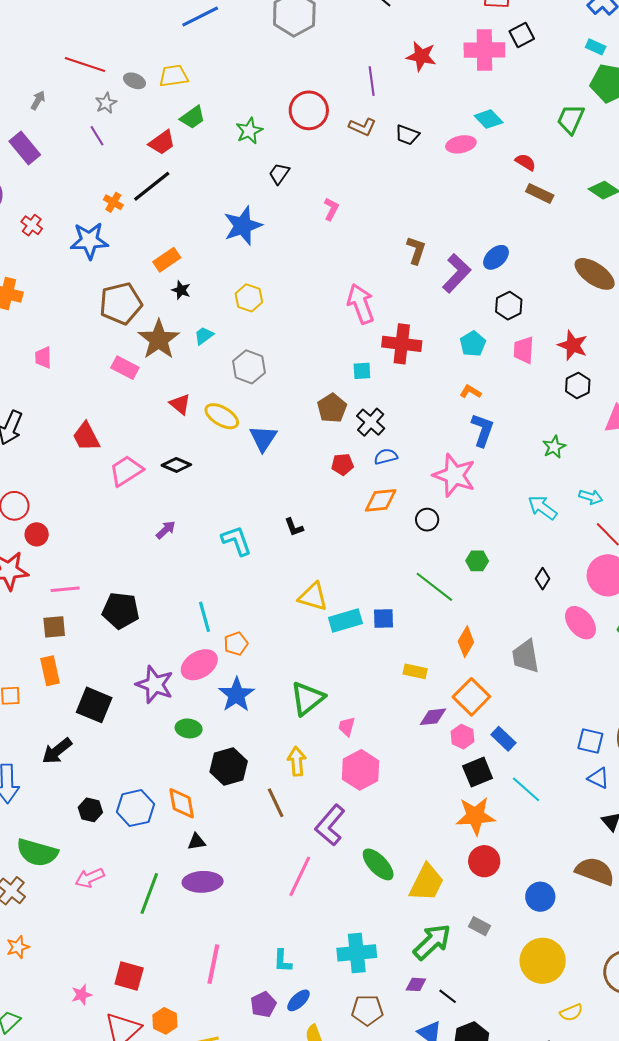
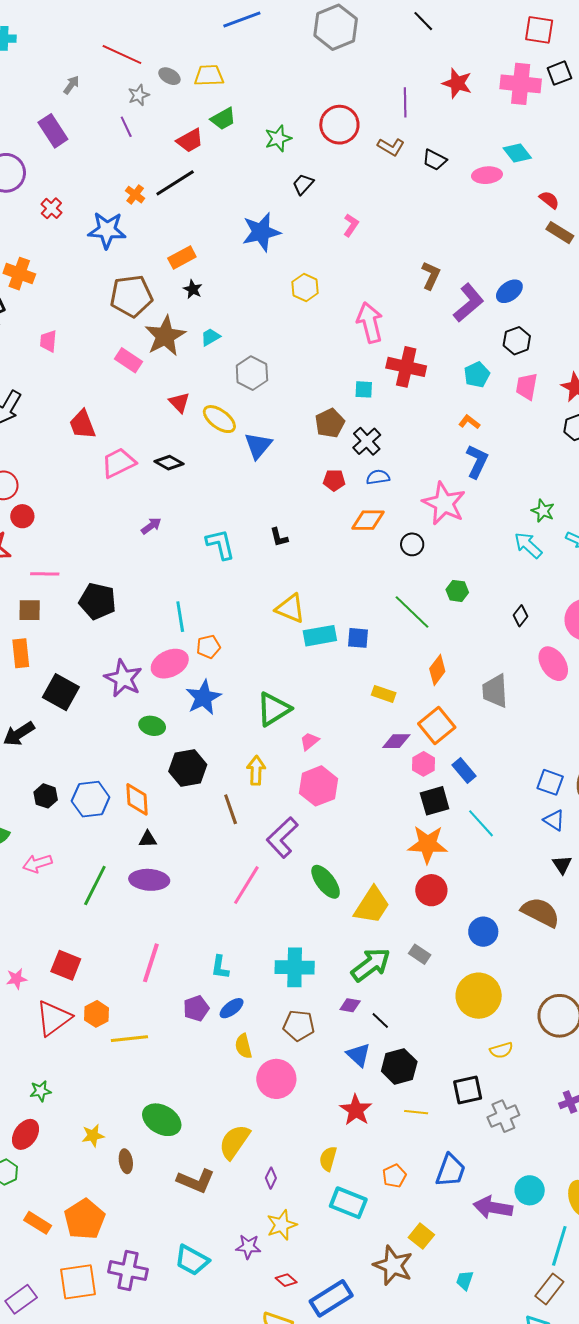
yellow hexagon: (249, 298) -> (305, 287), moved
green star: (554, 447) -> (543, 511), moved, turned -30
pink trapezoid: (347, 727) -> (309, 741), turned 30

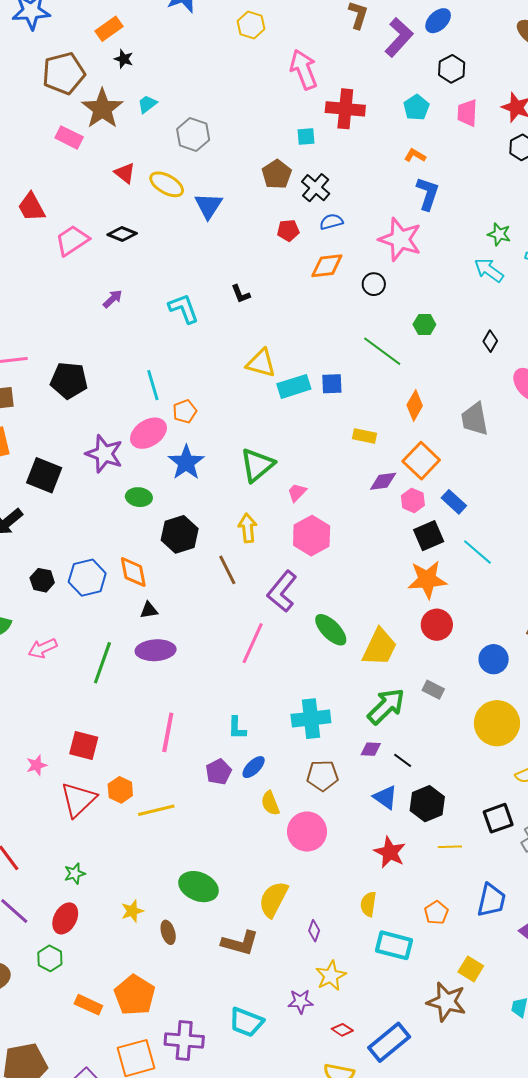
yellow hexagon: (305, 287) -> (251, 25), moved

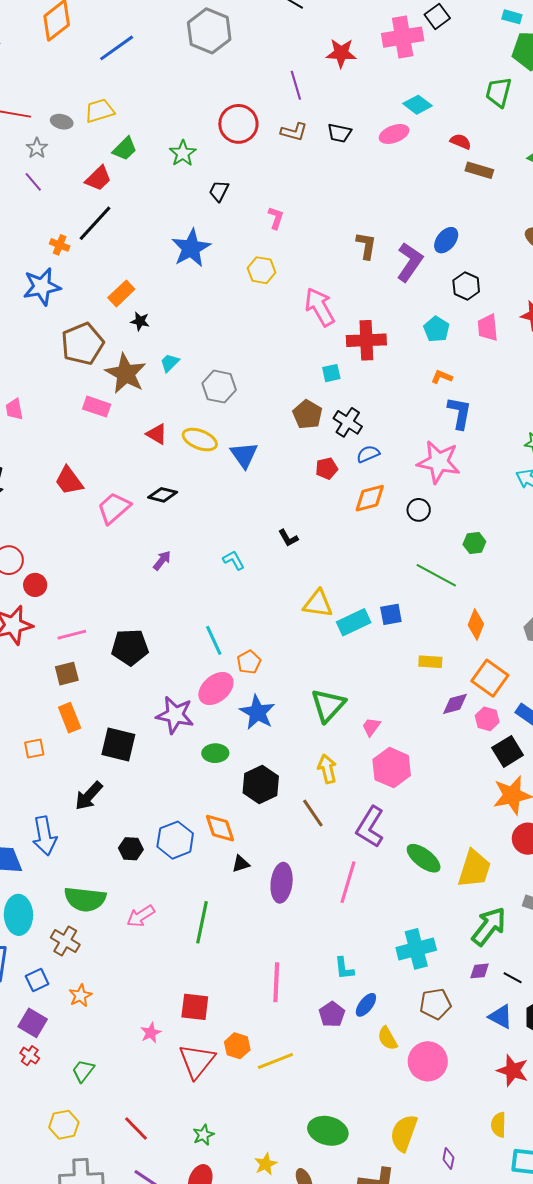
cyan L-shape: (184, 308) -> (234, 560), size x0.7
purple ellipse: (156, 650) -> (282, 883), moved, turned -72

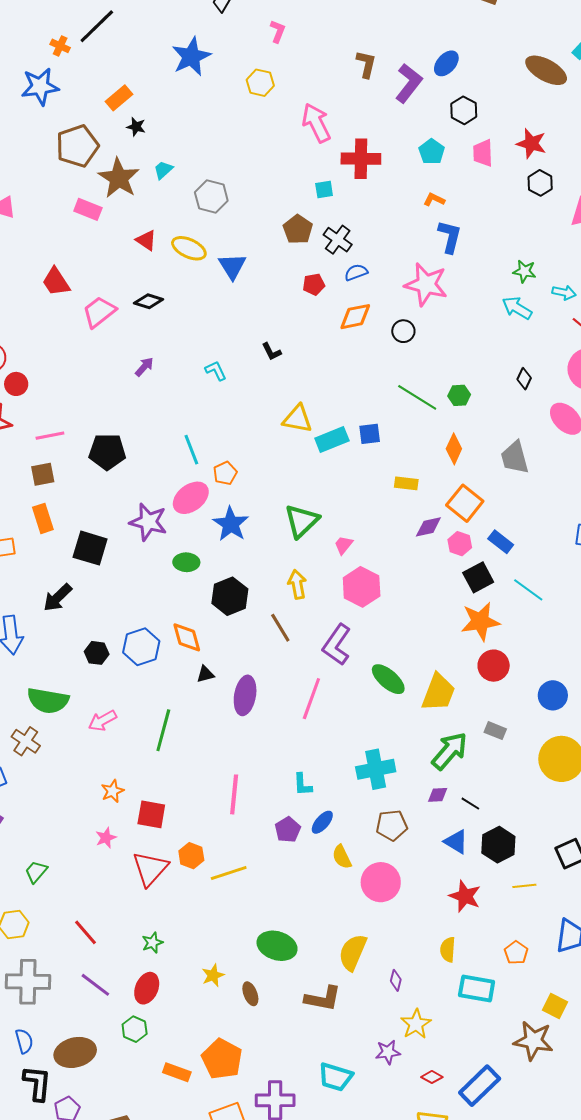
green hexagon: (474, 543) -> (459, 395), moved
orange star: (80, 996) -> (113, 791), moved

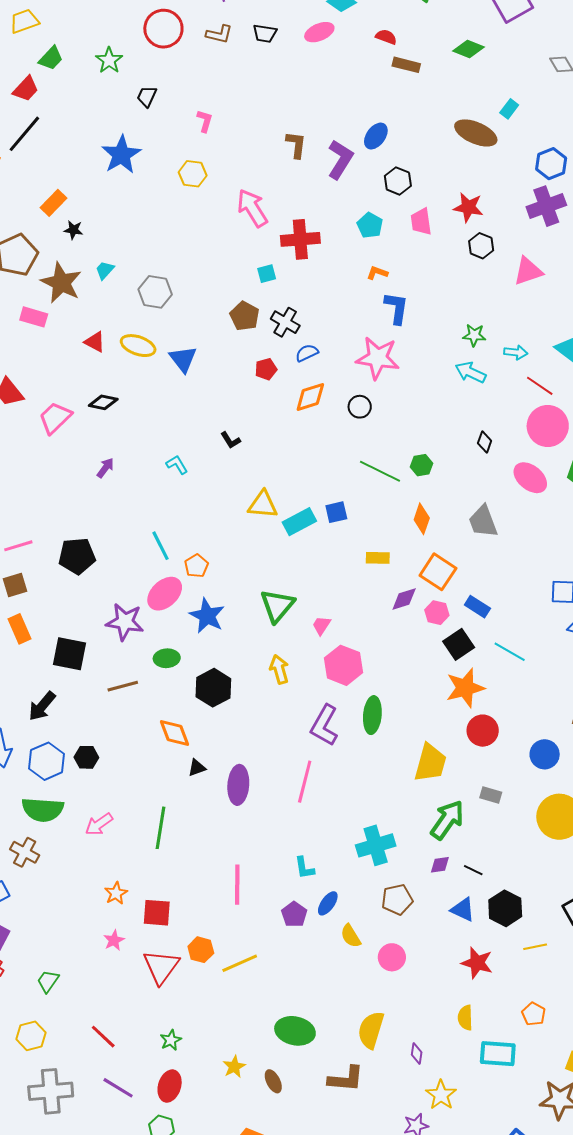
brown line: (280, 628) -> (123, 686), moved, turned -68
blue hexagon: (141, 647) -> (46, 761), moved
green ellipse: (388, 679) -> (372, 715), moved, turned 60
pink circle: (381, 882) -> (392, 957), size x0.7

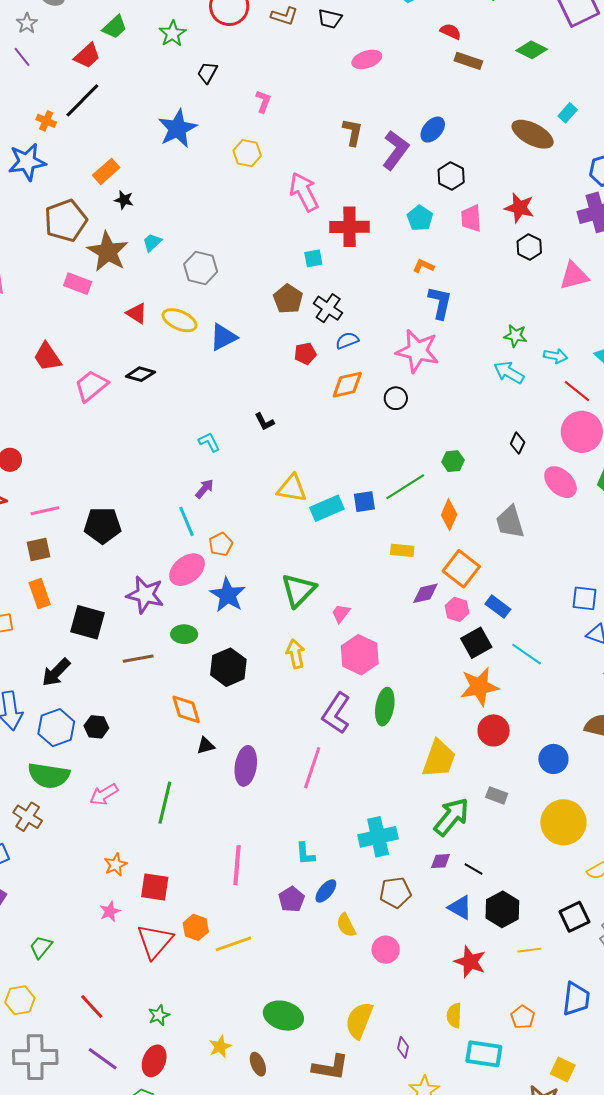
pink ellipse: (319, 32) -> (367, 59), moved
blue triangle: (183, 359) -> (223, 337), turned 36
purple arrow: (105, 468) -> (204, 489), moved
green line: (380, 471) -> (405, 487), moved, turned -63

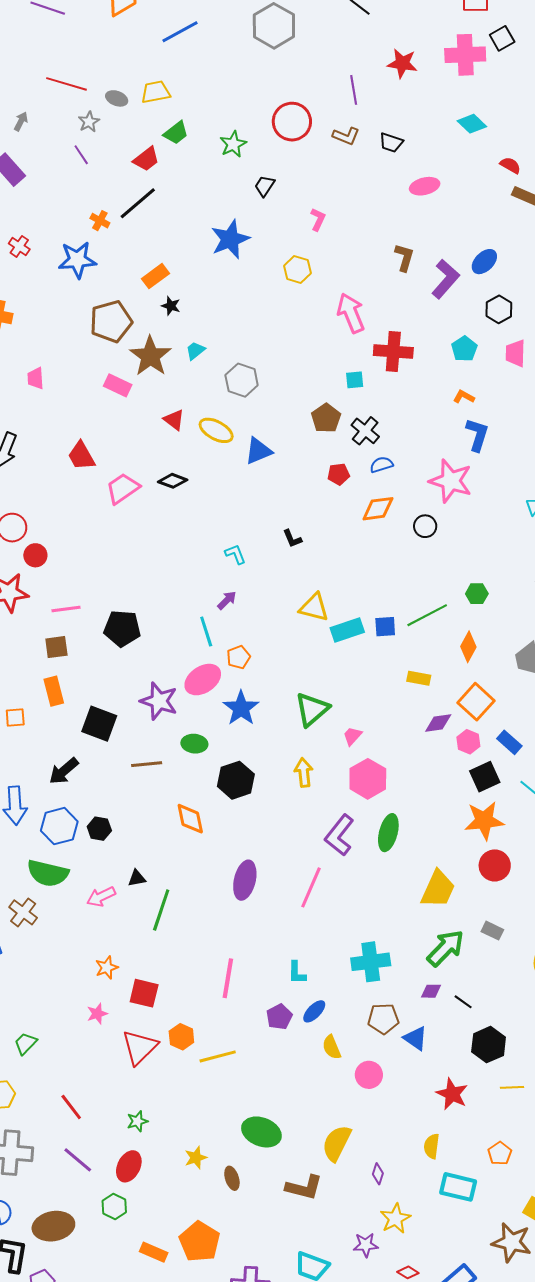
black triangle: (206, 746) -> (137, 878), moved
blue triangle: (460, 907) -> (416, 1038), moved

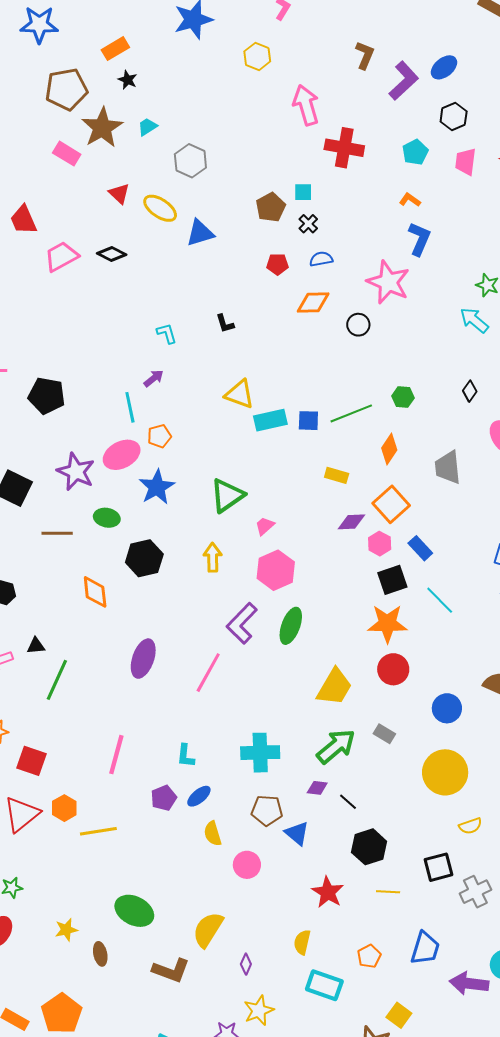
cyan square: (355, 380) -> (303, 192), moved
black cross: (365, 431) -> (308, 224), size x0.7

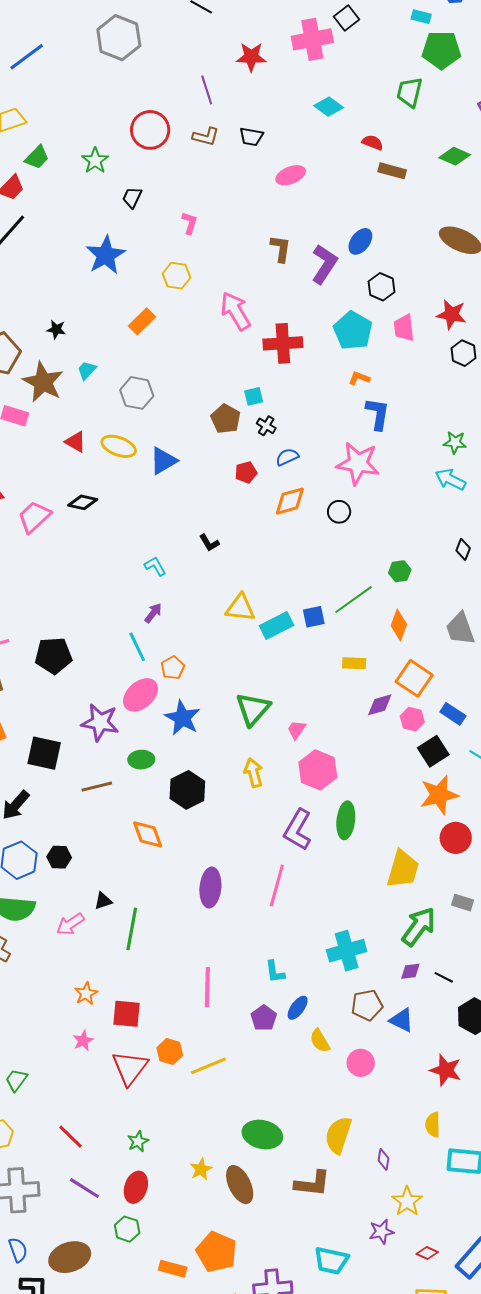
orange rectangle: (115, 49) -> (142, 321), moved
cyan pentagon: (415, 152) -> (353, 331), size x1.5
brown ellipse: (100, 954) -> (240, 1185), size x1.6

